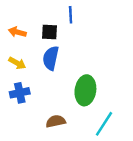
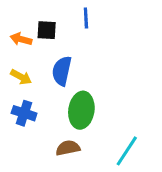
black square: (49, 32) -> (47, 30), moved
green ellipse: (85, 90) -> (81, 110), moved
blue cross: (20, 93) -> (24, 113), turned 30

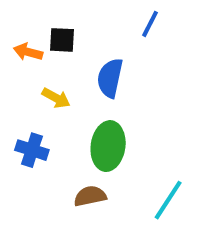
blue line: (86, 18) -> (150, 24), moved, turned 30
blue semicircle: (62, 71) -> (110, 78), moved
yellow arrow: (21, 77) -> (56, 98), moved

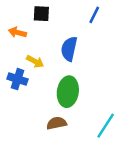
black square: (62, 40) -> (41, 14), moved
blue cross: (32, 150) -> (17, 79), moved

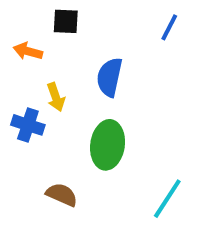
blue line: (94, 15) -> (169, 27), moved
yellow arrow: (35, 61) -> (56, 97), turned 42
brown semicircle: (57, 123) -> (62, 195), moved, turned 36

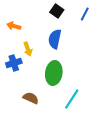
black square: (66, 21) -> (57, 11), moved, turned 32
blue cross: (28, 125) -> (14, 63), turned -35
cyan line: (167, 199) -> (72, 99), moved

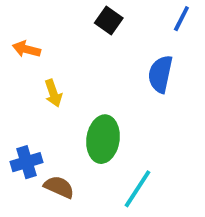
blue line: (85, 14) -> (181, 19), moved
blue semicircle: (55, 39) -> (160, 74), moved
blue cross: (14, 63) -> (26, 162), moved

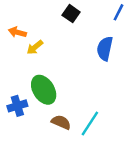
yellow arrow: (53, 93) -> (35, 47), moved, turned 70
green ellipse: (103, 139) -> (44, 90), moved, turned -40
brown semicircle: (59, 187) -> (61, 122), moved

